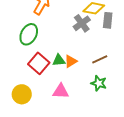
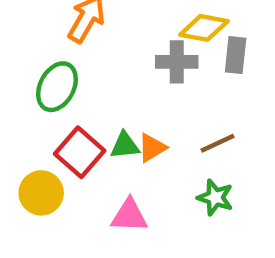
gray cross: (82, 23) -> (177, 62), turned 36
yellow circle: (22, 94) -> (41, 193), moved

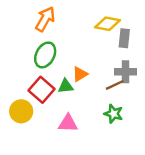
gray cross: (177, 62) -> (125, 72), moved
green ellipse: (57, 87) -> (45, 55), moved
orange triangle: (152, 148) -> (80, 74), moved

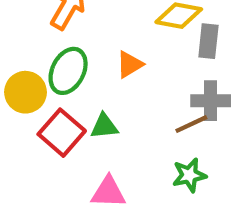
orange triangle: (80, 74) -> (130, 65), moved
yellow circle: (21, 111) -> (25, 92), moved
green star: (114, 114) -> (189, 175), turned -30

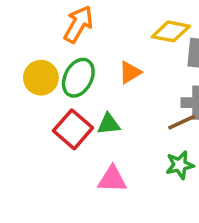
yellow circle: (25, 92) -> (41, 78), moved

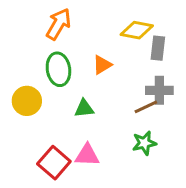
yellow circle: (41, 78) -> (27, 101), moved
green ellipse: (78, 78) -> (58, 69), turned -36
red square: (73, 129) -> (54, 163), moved

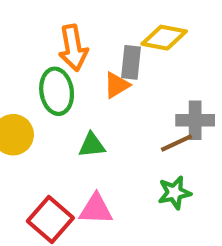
orange arrow: (58, 24) -> (73, 48), moved, turned 140
gray rectangle: (158, 48) -> (131, 62), moved

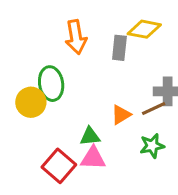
orange triangle: (117, 85) -> (121, 115), moved
green ellipse: (57, 91) -> (51, 84), moved
green triangle: (92, 145) -> (90, 136), moved

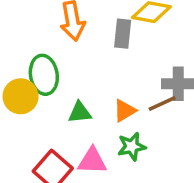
green triangle: (90, 136) -> (80, 112), moved
green star: (152, 146) -> (132, 147), moved

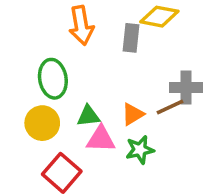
yellow circle: (21, 96) -> (42, 123), moved
pink triangle: (92, 161) -> (101, 139), moved

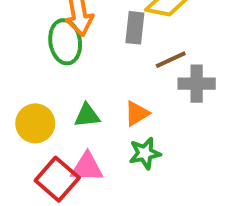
green ellipse: (53, 79) -> (65, 42), moved
brown line: (170, 107) -> (171, 60), moved
pink triangle: (101, 139) -> (87, 167), moved

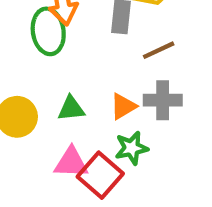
gray cross: (197, 84) -> (163, 100), moved
red square: (57, 179) -> (100, 175), moved

